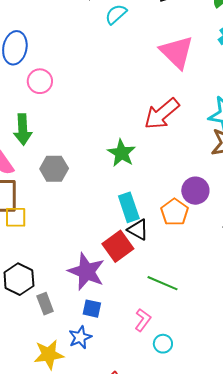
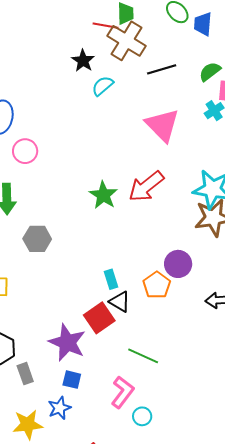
green star: (122, 153) -> (103, 195), moved
cyan rectangle: (129, 207) -> (111, 279), size x0.7
pink L-shape: (143, 320) -> (123, 392), size x1.4

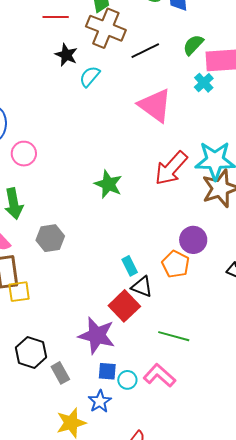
red line: (106, 26) -> (56, 17), moved
red arrow: (146, 186) -> (171, 168), moved
pink L-shape: (123, 392) -> (159, 375), turned -76
cyan circle: (142, 416) -> (127, 380), moved

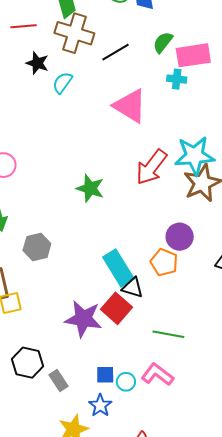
cyan cross: (204, 83) -> (177, 79), turned -36
cyan rectangle: (130, 266) -> (118, 268), size x1.8
purple star: (97, 335) -> (83, 319), moved

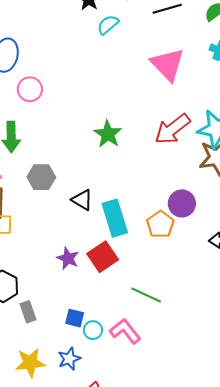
black triangle: (132, 288) -> (82, 200), moved
purple star: (83, 319) -> (68, 258), size x0.6
blue star: (100, 405) -> (69, 359), moved

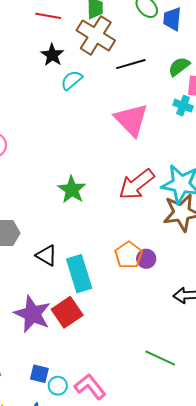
purple circle: (182, 203) -> (146, 259), size x0.7
orange pentagon: (160, 224) -> (129, 255), moved
purple star: (68, 258) -> (32, 314), size x1.6
green line: (146, 295) -> (160, 358), moved

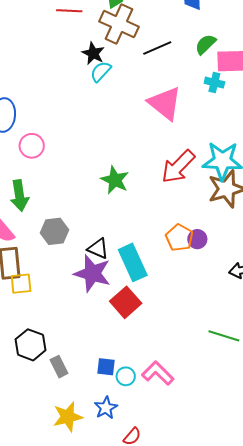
black star: (52, 55) -> (93, 53), moved
purple star: (32, 314) -> (92, 273), moved

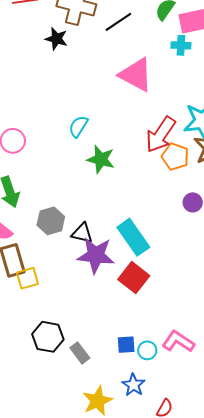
cyan semicircle: (101, 72) -> (78, 126), moved
orange pentagon: (179, 238) -> (175, 157), moved
black triangle: (98, 249) -> (82, 233), moved

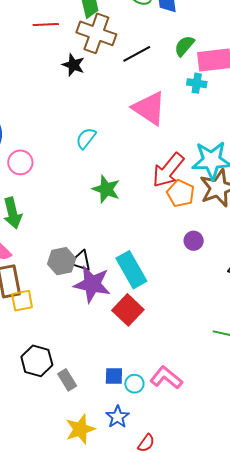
cyan semicircle: (78, 126) -> (86, 138), moved
gray hexagon: (51, 221) -> (62, 261), moved

